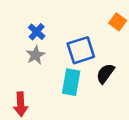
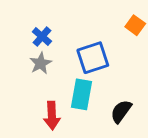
black semicircle: (105, 74) -> (121, 111), moved
red arrow: (21, 104) -> (52, 116), moved

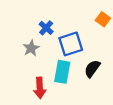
blue cross: (42, 37) -> (46, 28), moved
black semicircle: (121, 111) -> (92, 69), moved

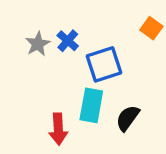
gray star: (31, 48) -> (38, 44), moved
black semicircle: (92, 69) -> (128, 118), moved

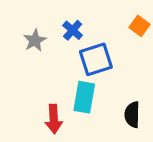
blue cross: (68, 41) -> (73, 30), moved
black semicircle: (128, 118) -> (132, 115), moved, turned -35

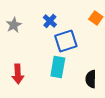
gray star: (35, 40) -> (14, 25), moved
red arrow: (54, 119) -> (18, 74), moved

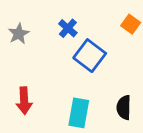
blue square: (66, 41) -> (90, 56), turned -35
cyan rectangle: (58, 67) -> (79, 113), moved

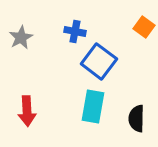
blue cross: (68, 28) -> (75, 31), turned -30
cyan rectangle: (79, 113) -> (93, 107), moved

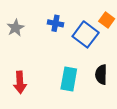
blue square: (99, 61) -> (86, 34), moved
black semicircle: (136, 119) -> (101, 75), moved

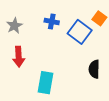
cyan rectangle: (69, 79) -> (45, 83), moved
red arrow: (20, 82) -> (19, 57), moved

